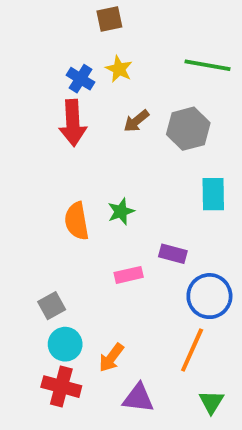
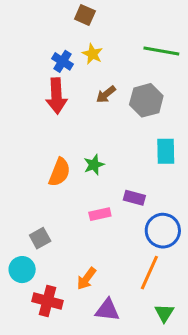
brown square: (109, 19) -> (85, 15), turned 36
orange semicircle: (77, 221) -> (59, 172), turned -148
cyan circle: (65, 344) -> (22, 270), moved

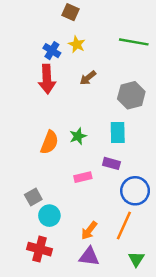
gray hexagon: (146, 100) -> (131, 95), moved
cyan rectangle: (166, 151) -> (118, 132), moved
cyan circle: (22, 270) -> (49, 216), moved
orange arrow: (86, 279) -> (89, 230), moved

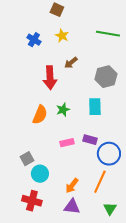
blue cross: (52, 51) -> (34, 40), moved
red arrow: (47, 79) -> (50, 78), moved
purple rectangle: (111, 163) -> (90, 140), moved

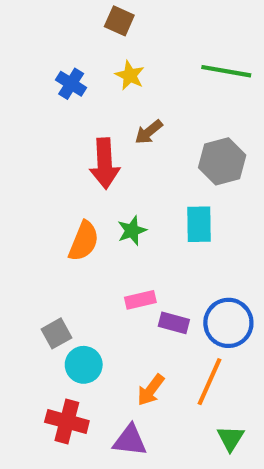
purple rectangle: (90, 140) -> (174, 323), moved
purple triangle: (72, 207) -> (130, 440), moved

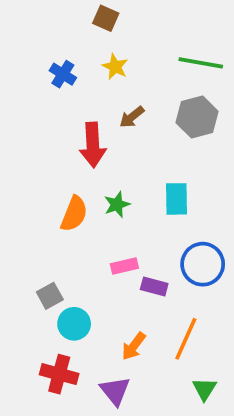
gray hexagon: (222, 161) -> (197, 117), moved
blue circle: (228, 323) -> (203, 264), moved
purple triangle: (130, 440) -> (115, 391), turned 44

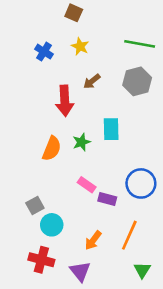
cyan rectangle: (177, 199) -> (111, 129), moved
pink rectangle: (124, 266) -> (87, 185), turned 48

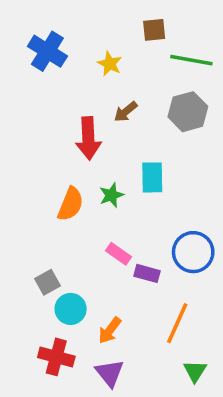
brown square: (74, 13) -> (154, 30), moved, turned -30
blue cross: (44, 52) -> (47, 51), moved, size x1.5
orange arrow: (93, 240) -> (110, 330), moved

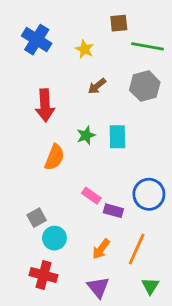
red arrow: (88, 138) -> (45, 105), moved
green star: (111, 195) -> (86, 135), moved
orange arrow: (110, 330) -> (101, 249), moved
purple triangle: (110, 373) -> (98, 287), moved

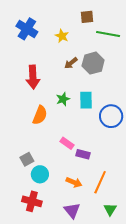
gray hexagon: (145, 86) -> (93, 63), moved
blue circle: (149, 194) -> (111, 116), moved
orange arrow: (101, 249) -> (74, 182), turned -105

